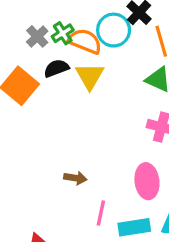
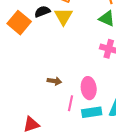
pink ellipse: (147, 181) -> (89, 88), moved

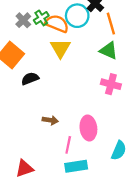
black semicircle: (42, 11) -> (30, 79), moved
cyan rectangle: (92, 112) -> (76, 166), moved

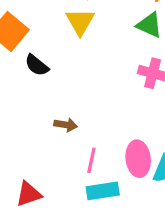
black semicircle: (30, 79) -> (37, 65), turned -120
pink ellipse: (88, 128) -> (138, 159), moved

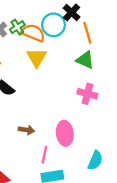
pink ellipse: (138, 159) -> (65, 133), moved

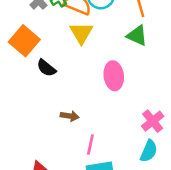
pink cross: (87, 94) -> (153, 121), moved, turned 36
pink ellipse: (65, 133) -> (114, 76), moved

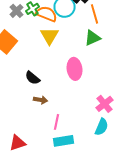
green triangle: (137, 36) -> (92, 38), turned -48
black semicircle: (46, 68) -> (32, 78), moved

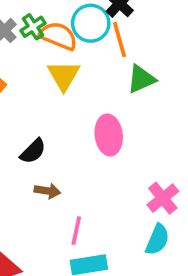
orange line: (94, 14) -> (120, 39), moved
black semicircle: (32, 78) -> (33, 151), turned -84

